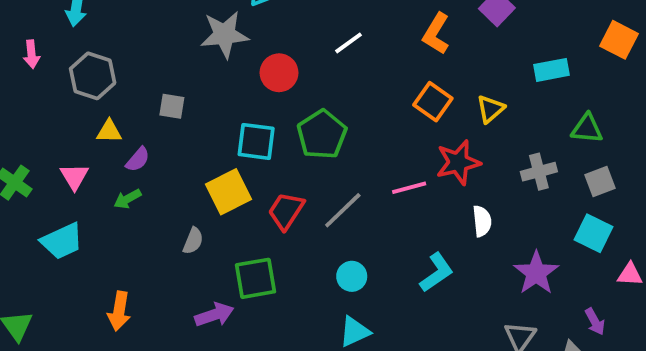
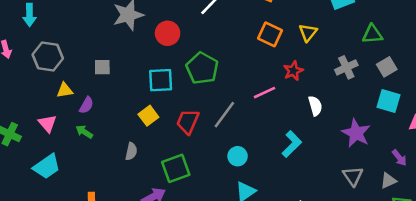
red star: (458, 162) -> (293, 71), size x0.7
yellow square: (228, 192) -> (148, 116), size x0.7
green arrow: (127, 199) -> (84, 132), turned 72

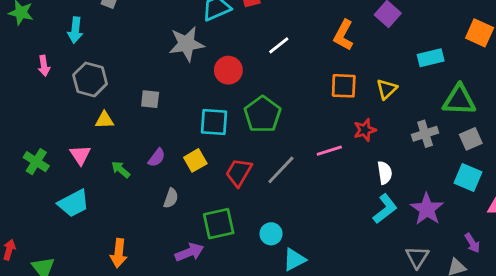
orange square: (270, 34) -> (344, 86), turned -30
green triangle: (372, 34) -> (459, 100), size x1.4
purple semicircle: (86, 105) -> (157, 158), moved
cyan L-shape: (292, 144) -> (385, 209), moved
cyan circle: (238, 156) -> (271, 234), moved

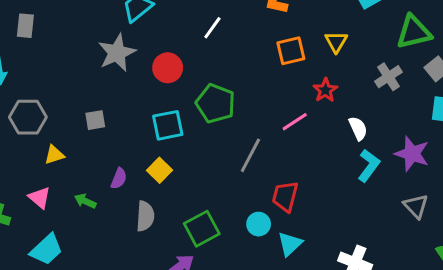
red trapezoid: (239, 172) -> (285, 196), moved
gray semicircle: (171, 198) -> (145, 216), size x1.4

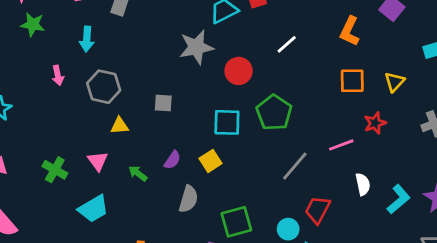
white semicircle: (358, 128) -> (363, 184), moved

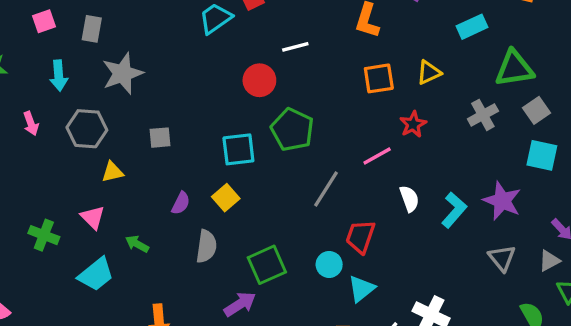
white line: (287, 44) -> (295, 47), turned 35
gray star: (196, 47) -> (123, 73), moved
red circle: (239, 71) -> (259, 80), moved
yellow triangle: (394, 82) -> (429, 72), turned 30
green arrow: (138, 173) -> (137, 244), moved

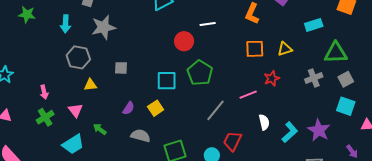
pink arrow: (31, 123) -> (44, 92), moved
green cross: (44, 235) -> (45, 117), turned 30
gray semicircle: (206, 246) -> (141, 136), turned -90

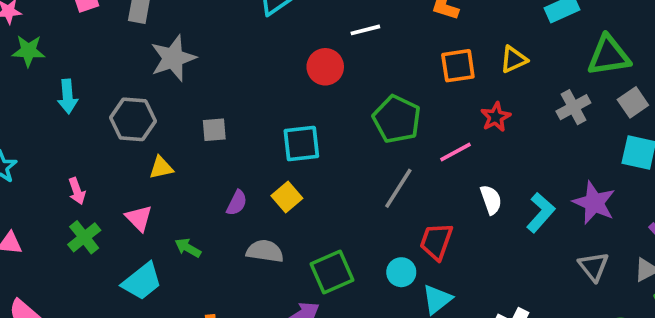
cyan arrow: (66, 24) -> (68, 96), moved
green pentagon: (200, 73) -> (397, 119), moved

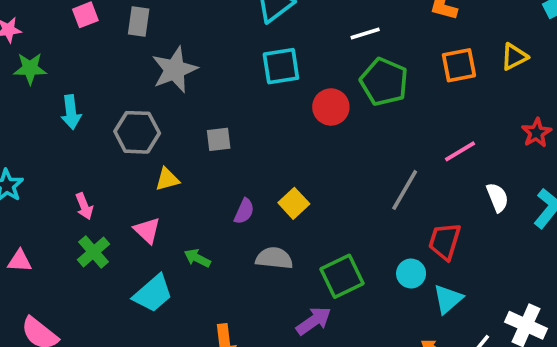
red circle: (325, 67) -> (331, 107), moved
red star: (496, 117) -> (536, 133), moved
green pentagon: (397, 119) -> (384, 82), moved
cyan square: (301, 143) -> (281, 66), moved

